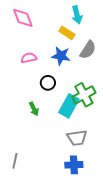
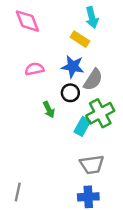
gray semicircle: (88, 50) -> (93, 80), moved
black circle: (48, 83) -> (70, 93), moved
cyan rectangle: (69, 106) -> (82, 126), size x0.7
green arrow: (34, 109) -> (49, 110), moved

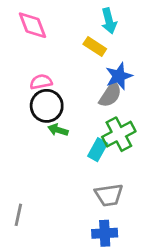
blue star: (73, 67) -> (119, 76), moved, turned -30
black circle: (70, 93) -> (47, 106), moved, size x1.5
green arrow: (49, 110) -> (58, 130), turned 133
gray line: (18, 192) -> (18, 215), moved

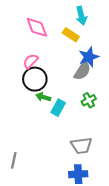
pink diamond: (33, 25) -> (37, 27), moved
pink semicircle: (41, 82) -> (31, 61), turned -35
green cross: (119, 134) -> (89, 100), size x0.6
cyan rectangle: (98, 150) -> (58, 108), moved

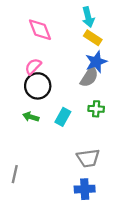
yellow rectangle: (71, 35) -> (93, 38), moved
green arrow: (43, 97) -> (31, 117), moved
green cross: (89, 100) -> (96, 109), turned 32

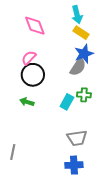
cyan rectangle: (63, 117) -> (67, 102), moved

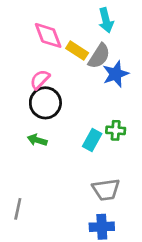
yellow rectangle: (81, 33) -> (77, 51), moved
gray semicircle: (78, 67) -> (99, 56), moved

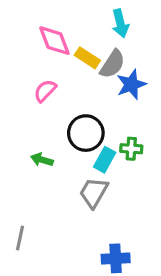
black circle: (45, 103) -> (86, 133), moved
gray trapezoid: (106, 190) -> (94, 193), moved, turned 128

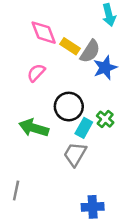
cyan arrow: (120, 23) -> (109, 15), moved
green cross: (131, 149) -> (105, 119), turned 36
green arrow: (42, 160) -> (34, 128), size x1.6

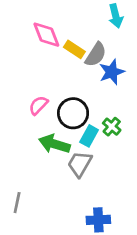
pink semicircle: (36, 73) -> (38, 105), moved
green arrow: (34, 128) -> (54, 144), moved

